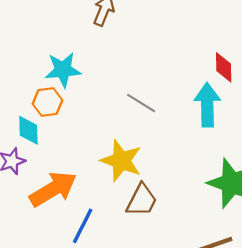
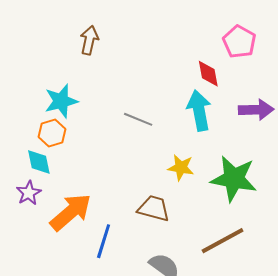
yellow star: (121, 161) -> (181, 167), moved, size x0.7
brown trapezoid: (142, 200) -> (154, 208), turned -92

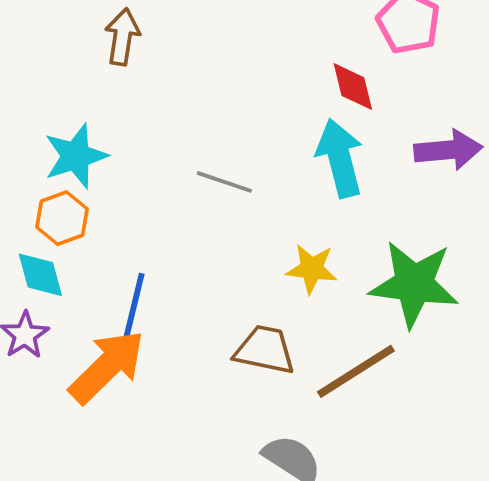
blue line: (104, 241) -> (134, 306), moved
brown line: (223, 241) -> (356, 371), moved

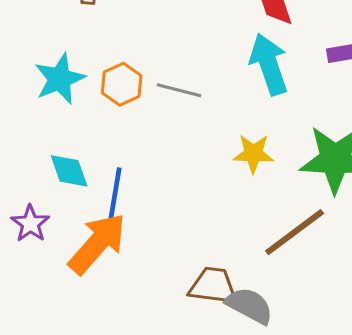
orange hexagon: (62, 218) -> (122, 84), moved
cyan diamond: (40, 275) -> (69, 171), moved
brown trapezoid: (265, 350) -> (213, 286), moved

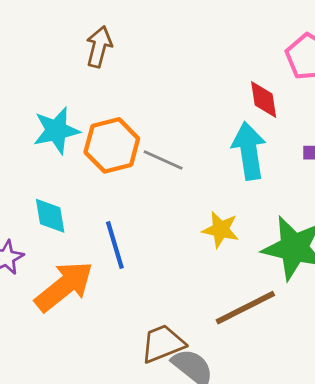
orange hexagon: (122, 84) -> (112, 145), size x1.4
blue line: (115, 194) -> (115, 245), moved, turned -36
brown trapezoid: (213, 286) -> (163, 344), turned -39

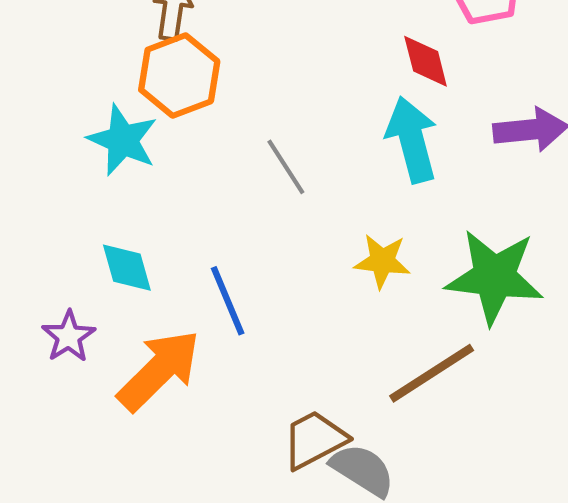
cyan star: (56, 131) -> (123, 140), turned -30
orange hexagon: (112, 145) -> (179, 75), moved
gray line: (163, 160) -> (286, 167), turned 39

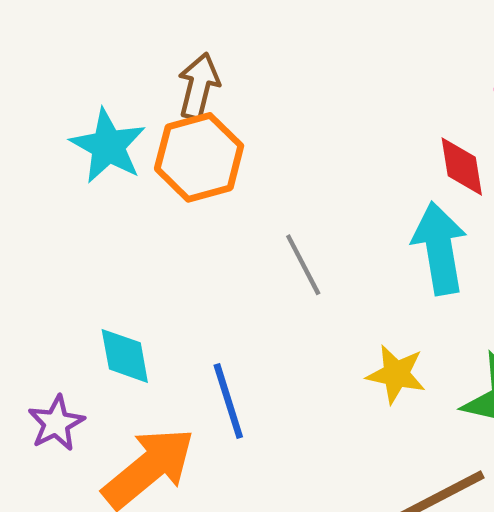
cyan star: (123, 140) -> (108, 146), moved

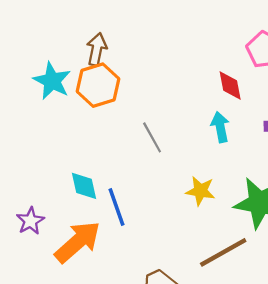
cyan arrow: (440, 248) -> (220, 127), size x0.7
cyan diamond: (125, 356) -> (84, 186), moved

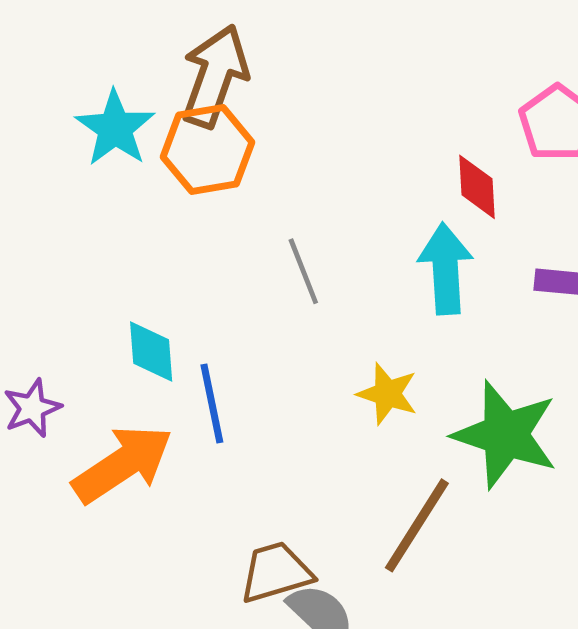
brown arrow: (97, 49) -> (215, 76), size x1.5
cyan arrow: (220, 127) -> (446, 269), size x1.4
brown line: (223, 252) -> (417, 525), turned -36

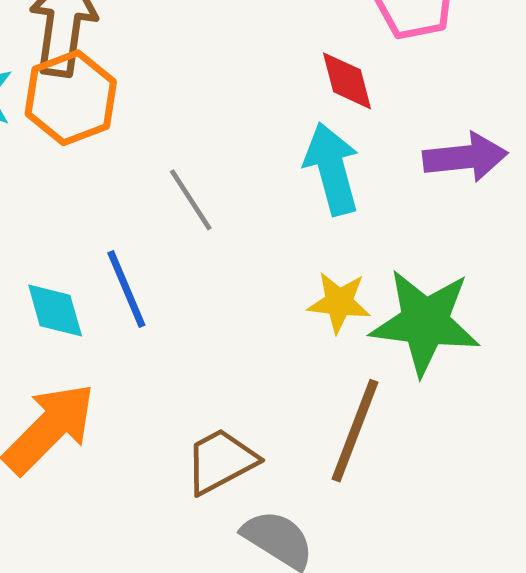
yellow star: (387, 394) -> (339, 302), moved
blue line: (212, 404) -> (126, 289), moved
brown trapezoid: (276, 572) -> (221, 461), moved

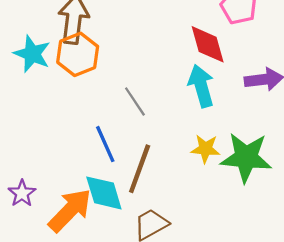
red diamond: (347, 81) -> (208, 44), size x1.4
cyan diamond: (55, 310) -> (104, 193), moved, size x1.4
brown line: (355, 431) -> (140, 169), moved

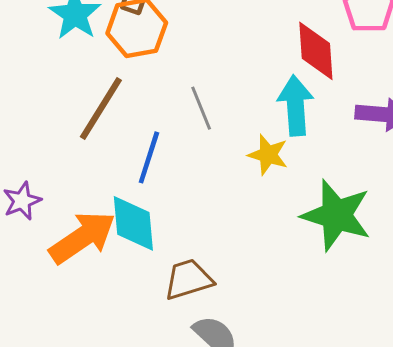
blue line: (105, 144) -> (149, 157), turned 30
yellow star: (205, 149) -> (268, 155), moved
brown line: (140, 169) -> (101, 109), moved

